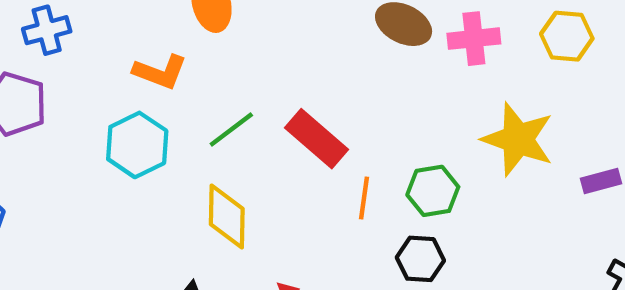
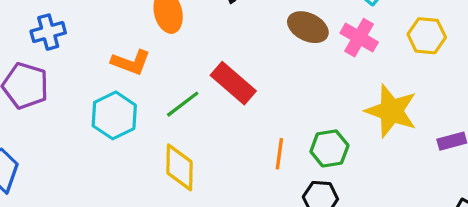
pink cross: (474, 39) -> (359, 38), turned 36
red rectangle: (316, 139) -> (233, 83), moved

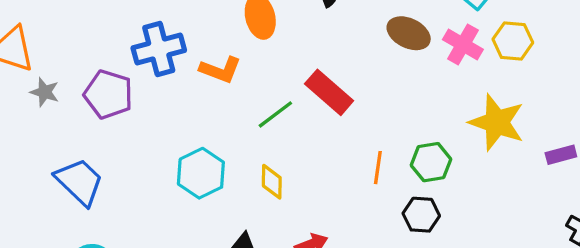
blue cross: (48, 32) -> (159, 49), moved, size x1.4
yellow hexagon: (427, 36) -> (513, 41), moved
cyan hexagon: (114, 115) -> (201, 173), moved
yellow diamond: (179, 167) -> (272, 182), size x0.7

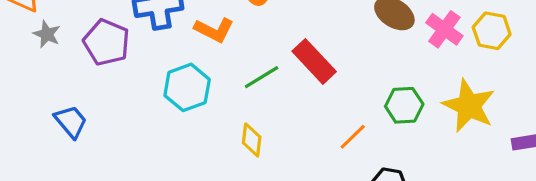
green hexagon: (431, 162) -> (404, 105), moved
orange line: (378, 168) -> (353, 137), turned 32
cyan hexagon: (201, 173) -> (187, 87), moved
blue trapezoid: (79, 182) -> (71, 122), size x0.7

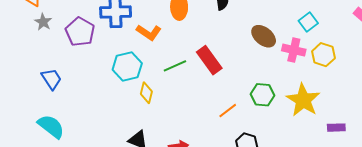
pink cross: (444, 29) -> (294, 50), turned -30
yellow diamond: (252, 140) -> (146, 93), moved

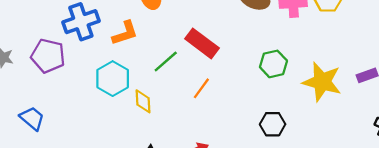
orange L-shape: (149, 32) -> (125, 33), turned -35
yellow star: (303, 100) -> (322, 82), moved
orange line: (228, 111) -> (201, 88), moved

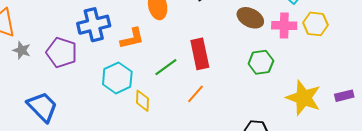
red rectangle: (202, 43) -> (200, 54), turned 36
green hexagon: (273, 64) -> (261, 62), moved
blue trapezoid: (32, 118) -> (42, 107), size x1.4

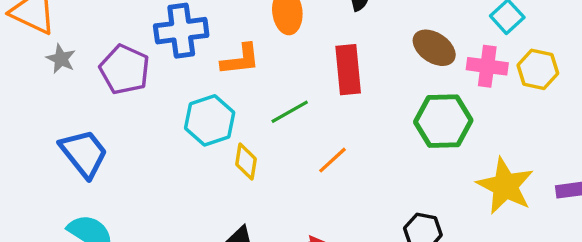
red rectangle: (200, 54) -> (348, 70), moved
green hexagon: (261, 62) -> (443, 121), size x1.4

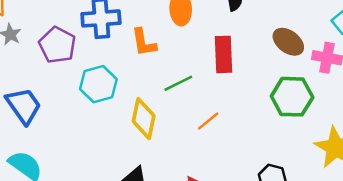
orange L-shape: (240, 60) -> (144, 43), turned 84
cyan hexagon: (210, 120) -> (98, 84), moved
yellow diamond: (246, 162) -> (144, 119), size x1.5

